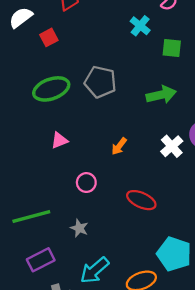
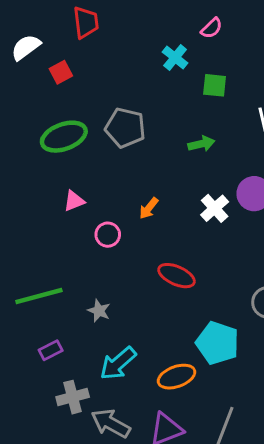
green arrow: (161, 95) -> (201, 144), size x0.7
pink circle: (86, 183) -> (108, 235), moved
purple rectangle: (41, 260) -> (51, 350), size x0.7

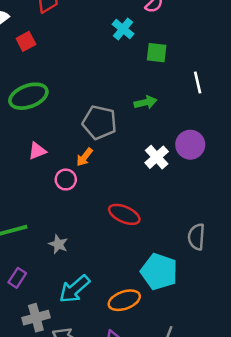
gray pentagon: (125, 128) -> (99, 122), moved
orange arrow: (149, 208) -> (84, 157), moved
purple rectangle: (51, 350) -> (17, 278), turned -30

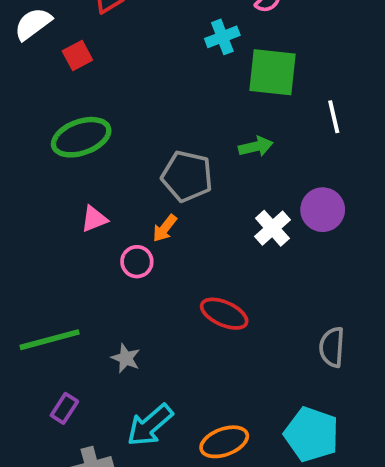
cyan cross: (123, 29) -> (222, 37), turned 30
green square: (157, 53) -> (272, 72), size x1.6
cyan pentagon: (159, 272) -> (311, 434), moved

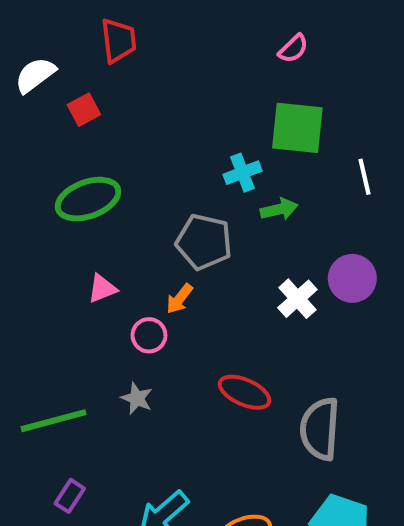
cyan cross: (222, 37) -> (243, 173), moved
gray semicircle: (332, 347) -> (320, 429), moved, size x1.4
gray star: (126, 358) -> (137, 398), moved

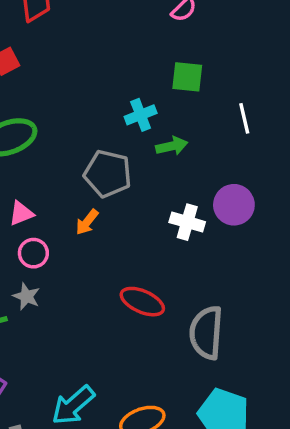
green square: (297, 128) -> (187, 77), size x0.7
white cross: (297, 299) -> (187, 222), turned -32
pink circle: (149, 335) -> (33, 253), moved
gray star: (137, 398) -> (26, 296), moved

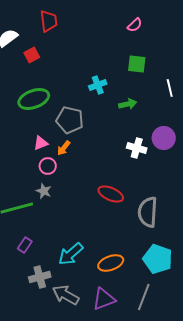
cyan cross: (141, 115) -> (98, 85), moved
gray pentagon: (108, 174) -> (70, 120), moved
orange arrow: (87, 222) -> (64, 148), moved

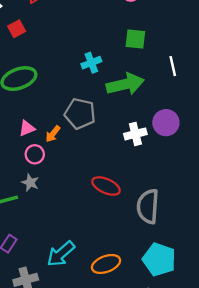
green arrow: (128, 104) -> (125, 84), size x1.8
gray pentagon: (70, 120) -> (80, 114), moved
white cross: (137, 148) -> (135, 134), turned -30

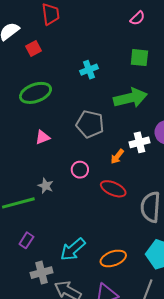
cyan cross: (91, 63) -> (89, 70), moved
orange arrow: (53, 134) -> (117, 156), moved
pink circle: (35, 154) -> (80, 170), moved

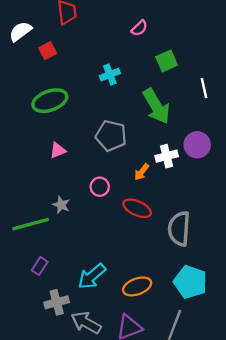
pink semicircle: (137, 18) -> (139, 28), moved
green square: (139, 58) -> (167, 61), turned -30
green arrow: (130, 98) -> (156, 106), turned 72

